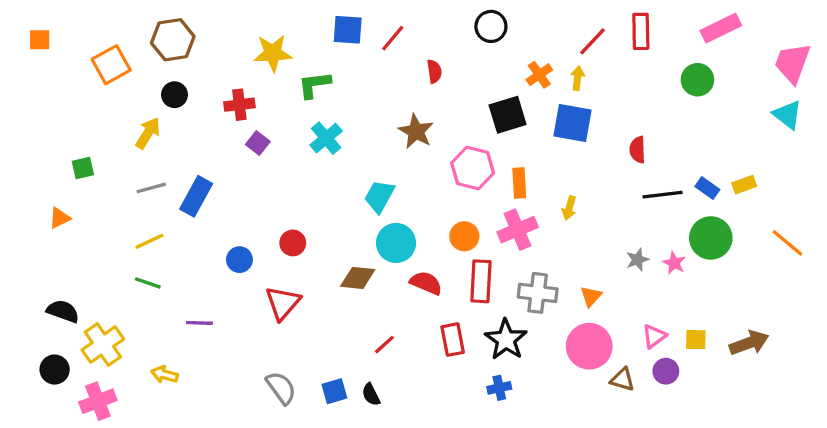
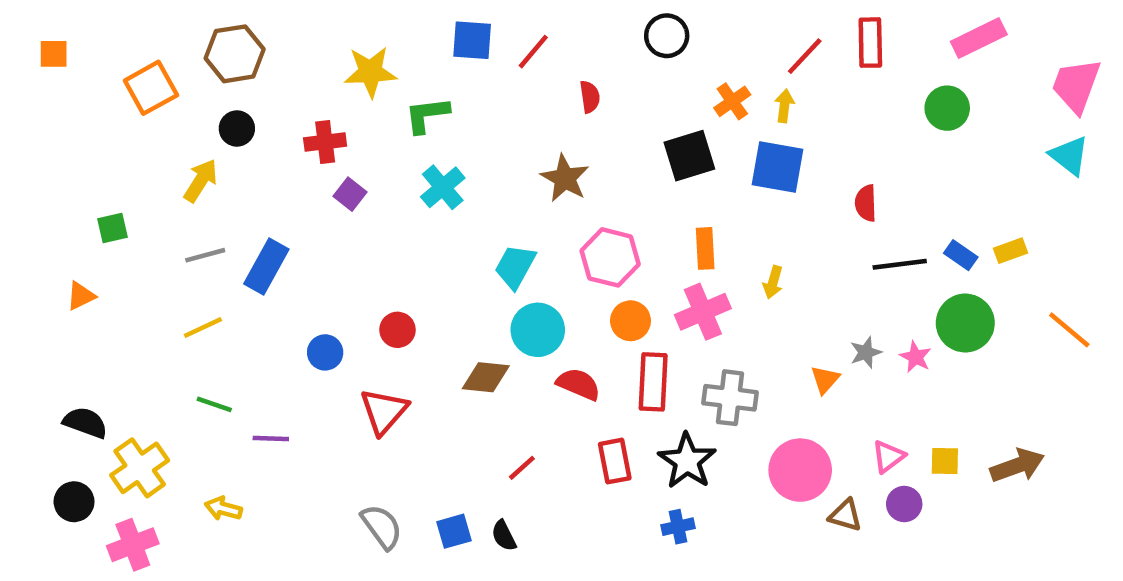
pink hexagon: (473, 168) -> (610, 257), moved
green line: (148, 283) -> (214, 404), moved
orange triangle: (591, 296) -> (825, 380), moved

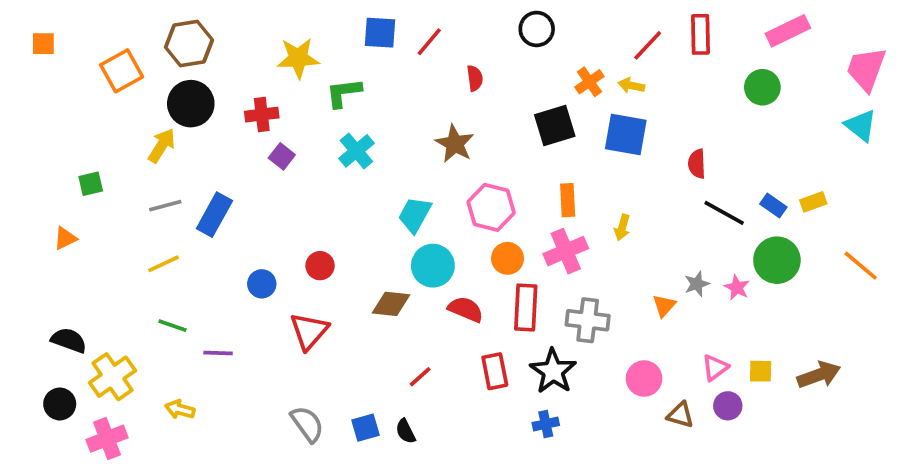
yellow arrow: (784, 106) -> (631, 85), turned -85
black circle: (237, 128) -> (191, 104), size x1.6
black line: (900, 264) -> (724, 213), turned 36
pink circle: (800, 470) -> (644, 379), size x0.7

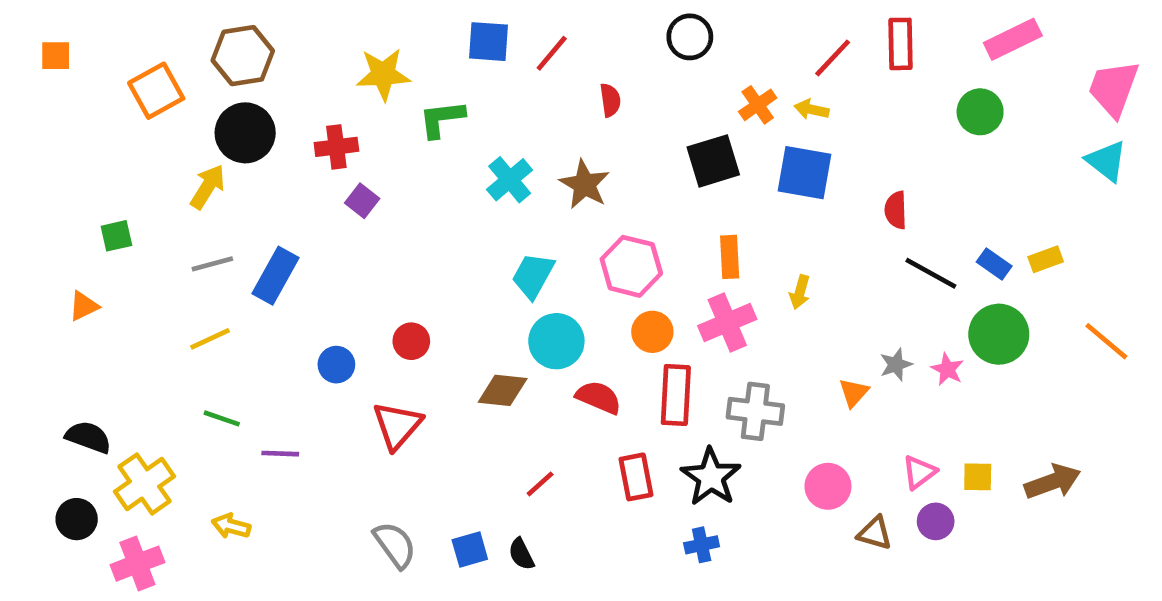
cyan cross: (356, 151) -> (510, 180), moved

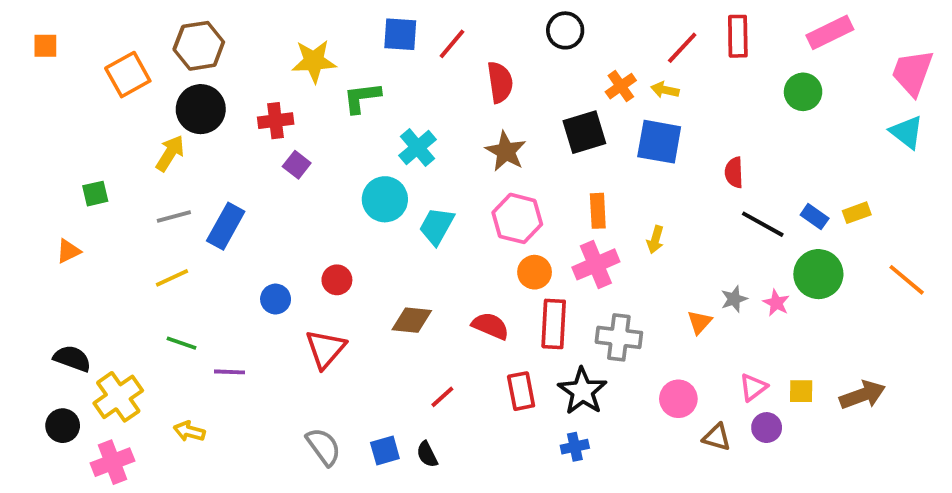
red semicircle: (610, 100) -> (500, 82), size x1.5
brown star: (585, 184) -> (506, 151), moved
cyan circle: (556, 341) -> (385, 199), moved

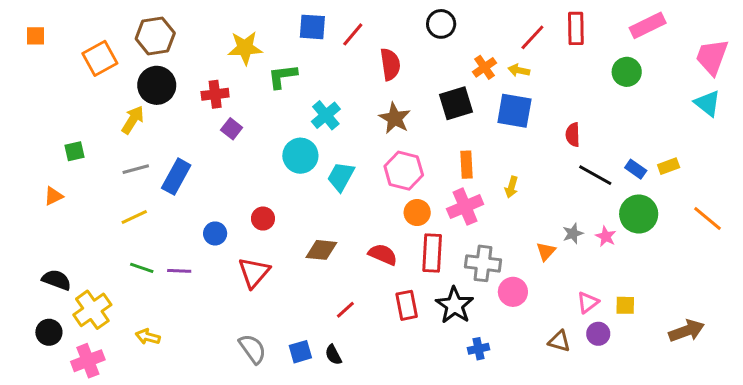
purple line: (230, 372) -> (179, 271), moved
brown arrow: (863, 395) -> (687, 331), moved
pink circle: (678, 399) -> (513, 292), moved
blue cross: (575, 447) -> (479, 349), moved

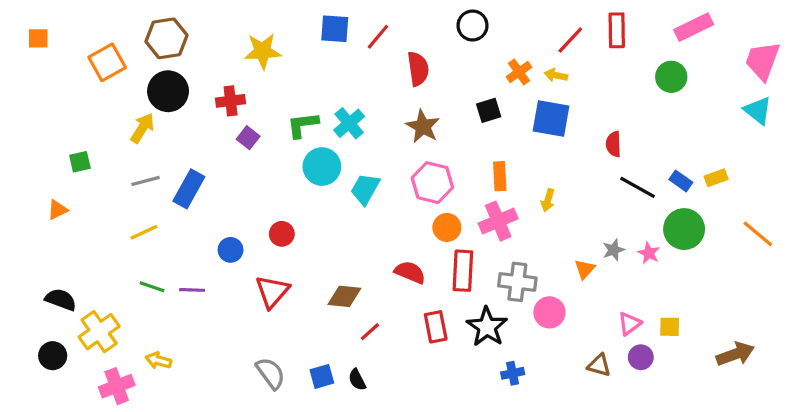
green L-shape: (282, 76) -> (303, 125), moved
black square: (456, 103) -> (489, 110), size x0.7
brown diamond: (321, 250) -> (344, 296), moved
pink cross: (88, 361) -> (117, 386), moved

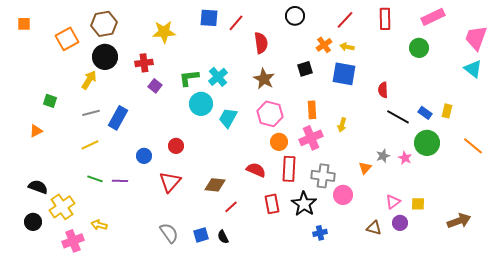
red line: (570, 40) -> (345, 20), moved
green square: (80, 162) -> (50, 101), turned 32
yellow rectangle: (716, 178) -> (447, 111), turned -56

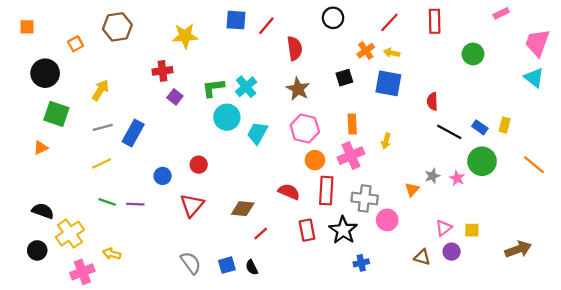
pink rectangle: (433, 17) -> (501, 13), moved, size x0.6
orange square: (67, 39) -> (76, 44), size x0.6
black circle: (105, 57) -> (45, 73), moved
green square: (50, 101) -> (56, 114), size x1.6

